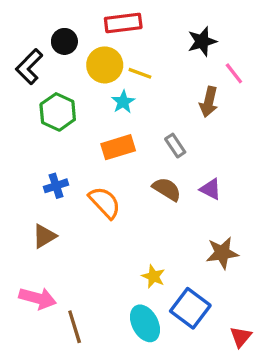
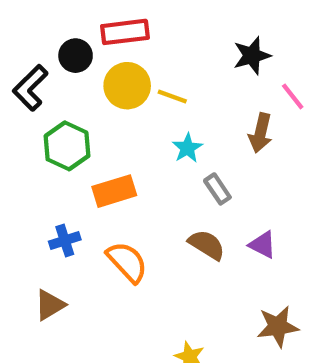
red rectangle: (123, 23) -> (125, 32), moved
cyan star: (123, 102) -> (187, 148), moved
orange rectangle: (118, 147) -> (114, 191), moved

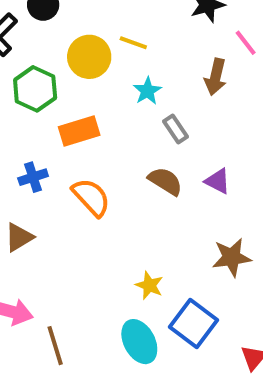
yellow circle: (127, 86) -> (89, 57), moved

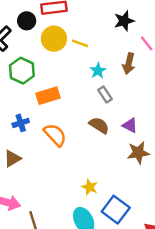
yellow circle: (89, 57) -> (54, 39), moved
cyan star: (147, 91) -> (98, 71), moved
brown star: (232, 257) -> (138, 153), moved

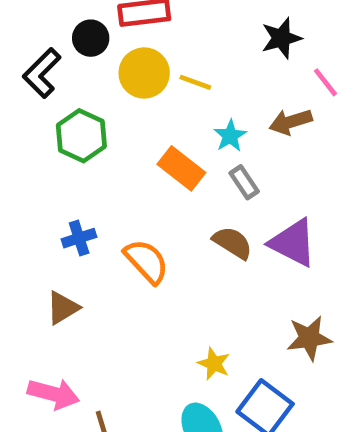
brown arrow: (129, 64) -> (291, 122), turned 60
orange rectangle: (48, 96) -> (181, 168), moved, turned 55
purple triangle: (130, 125) -> (293, 243), size x1.6
brown star: (138, 153) -> (309, 338), moved

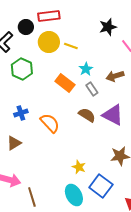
brown arrow: (291, 122) -> (115, 76), moved

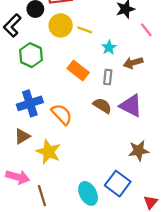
cyan star: (86, 69) -> (109, 47), moved
gray rectangle: (92, 89) -> (108, 77), turned 40
blue cross: (21, 113) -> (30, 103), size x1.6
yellow star: (79, 167) -> (49, 152), moved, size x1.6

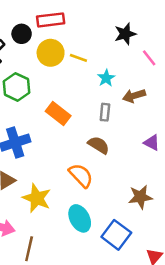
orange rectangle: (78, 70) -> (58, 113), moved
purple triangle: (131, 106) -> (152, 143), moved, size x0.6
orange semicircle: (62, 114) -> (81, 175), moved
cyan ellipse: (88, 193) -> (80, 218), moved
brown line: (42, 196) -> (29, 249), turned 30

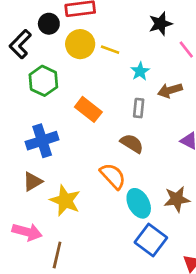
cyan ellipse: (80, 218) -> (139, 203), moved

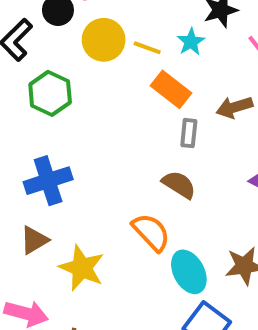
cyan star: (140, 71) -> (191, 42), moved
orange rectangle: (88, 109) -> (171, 89), moved

